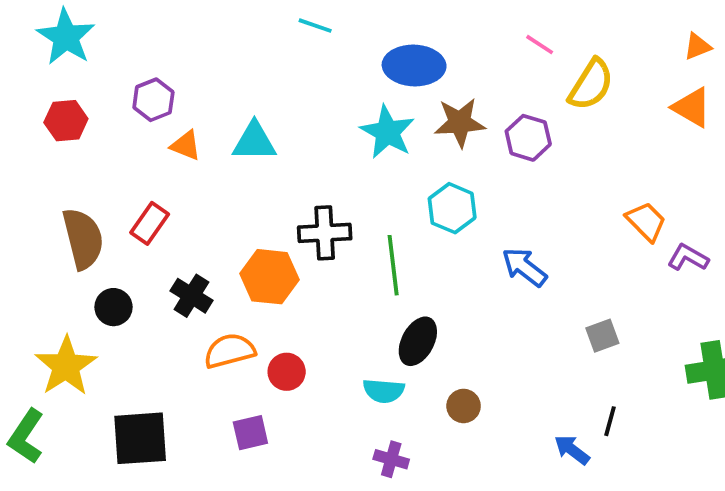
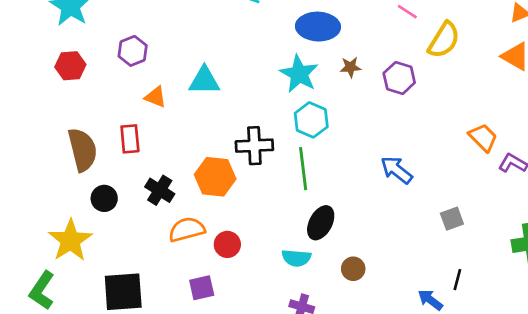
brown star: (460, 123) -> (350, 67), size x0.6
orange triangle: (186, 145) -> (156, 97), moved
cyan hexagon: (452, 208) -> (311, 120), moved
red rectangle: (150, 223) -> (130, 139), turned -40

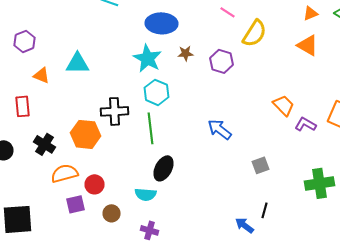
brown circle: (353, 269) -> (112, 213), moved
purple square: (202, 288) -> (76, 204), moved

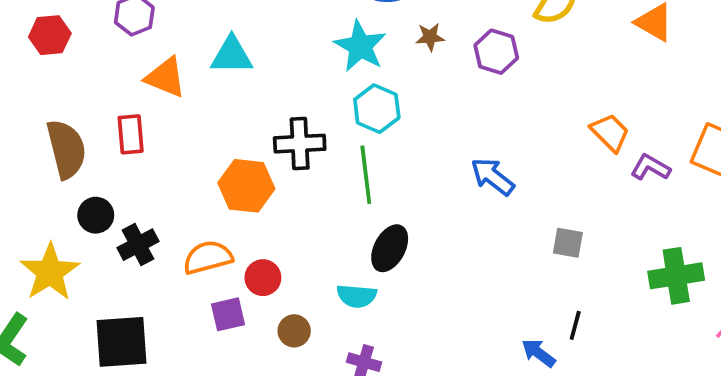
orange triangle: (42, 75) -> (166, 77), size x1.4
black cross: (44, 144) -> (138, 245), moved, turned 30
gray square: (260, 165) -> (568, 243), turned 30

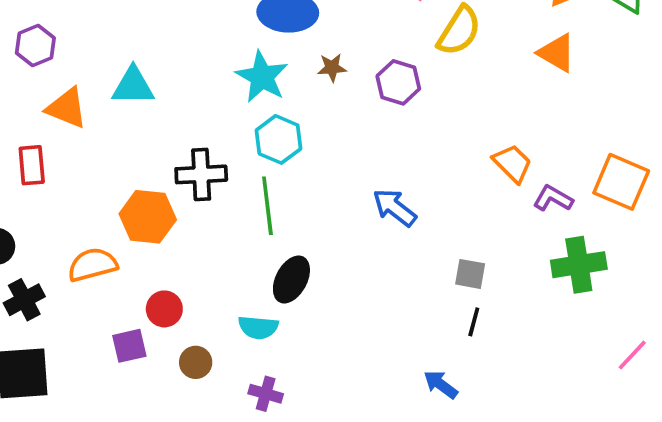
black cross: (138, 245) -> (24, 300), moved
orange semicircle: (208, 257) -> (92, 265), moved
green cross: (676, 276) -> (579, 265), moved
black line: (575, 325) -> (474, 322), moved

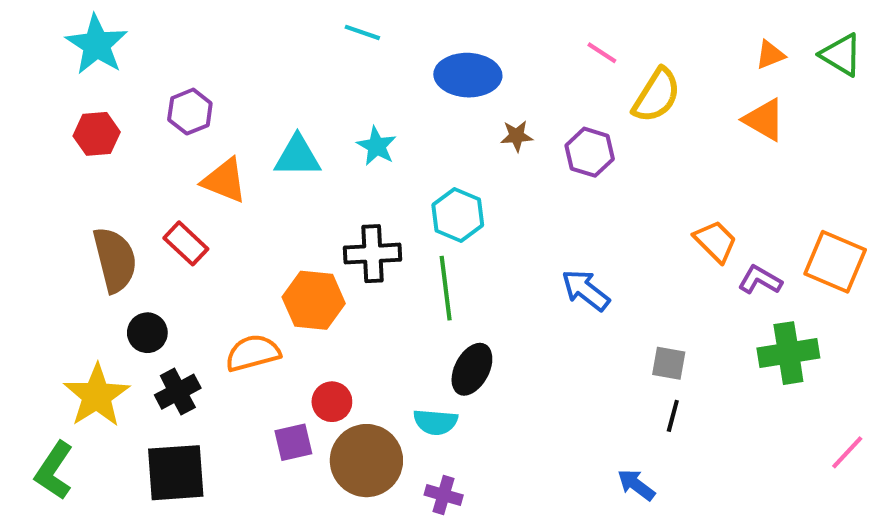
cyan star: (262, 77) -> (377, 146), moved, size x0.7
red rectangle: (32, 165) -> (186, 243), turned -42
brown circle: (196, 362) -> (366, 461), size x2.0

